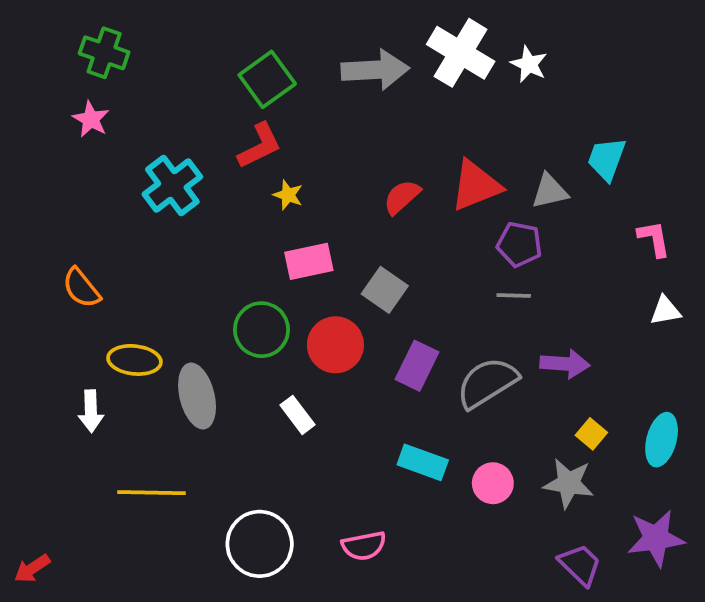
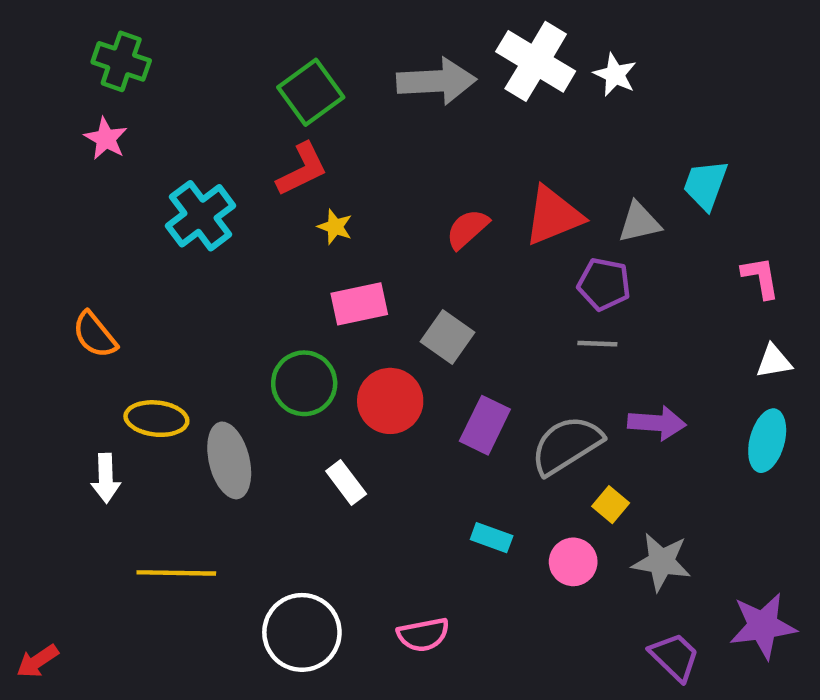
yellow square: (591, 434) -> (611, 505), moved
cyan ellipse: (662, 440) -> (767, 441), moved
cyan rectangle: (423, 462) -> (492, 538), size x0.7

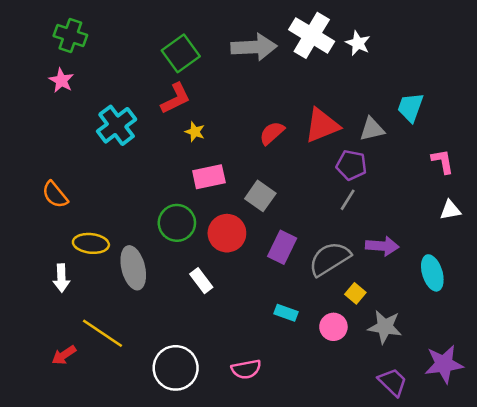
gray line: (597, 344) -> (348, 200), turned -60
cyan ellipse: (767, 441) -> (432, 273), moved, turned -32
yellow line: (176, 573) -> (102, 333), turned 33
red arrow: (37, 661) -> (64, 355), moved

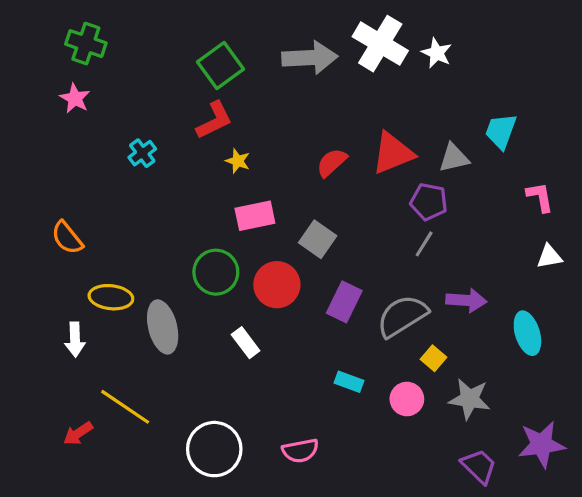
cyan cross: (117, 125) -> (142, 153), size x0.6

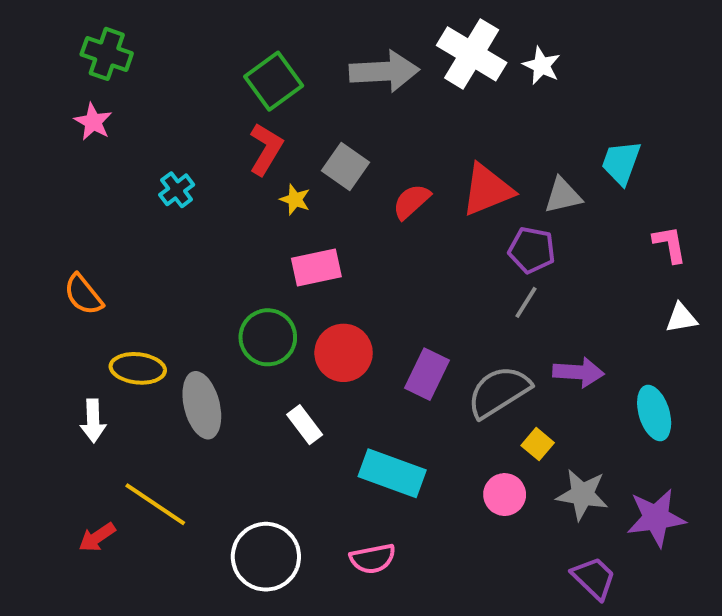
red L-shape: (214, 120) -> (266, 149), turned -33
gray square: (318, 239) -> (345, 166), moved
cyan rectangle: (349, 382) -> (392, 473), moved, size x1.8
purple star: (542, 444) -> (656, 518), moved

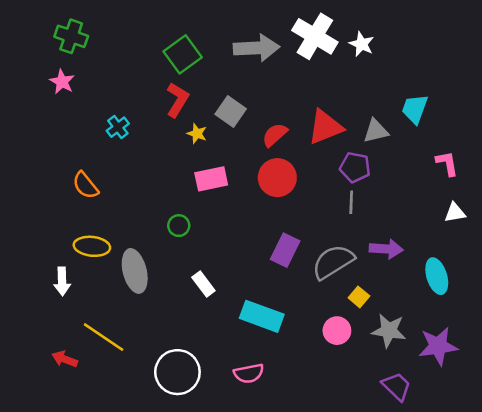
orange semicircle: (83, 295) -> (85, 185), moved
gray line: (526, 302) -> (351, 202), turned -30
green circle: (268, 337) -> (179, 226), size x0.6
red circle: (344, 353) -> (277, 178), moved
red arrow: (97, 537) -> (65, 359), turned 55

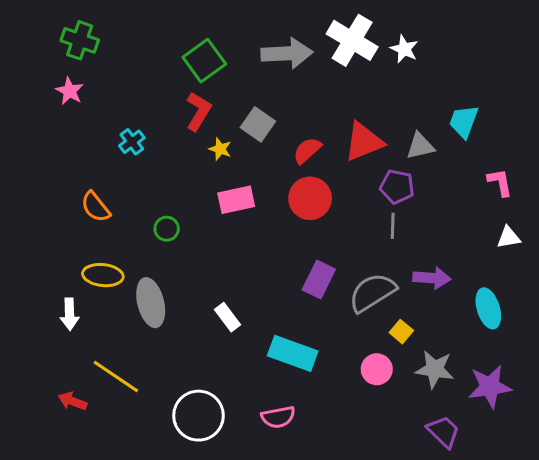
green circle: (179, 226) -> (167, 229), moved

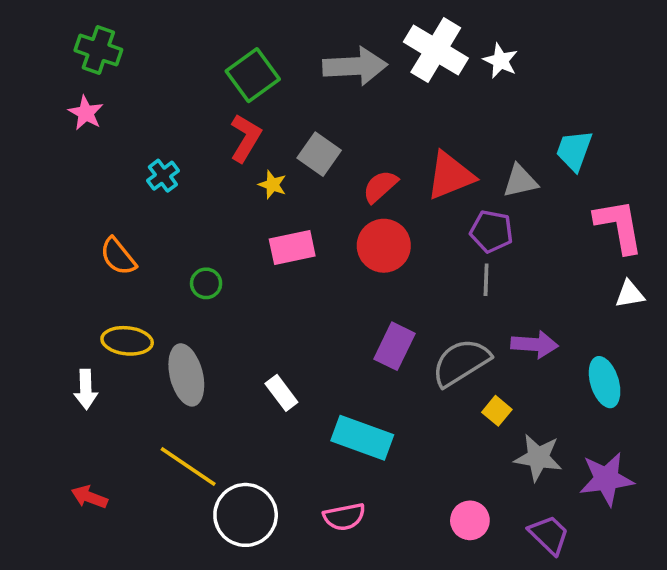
pink L-shape: (500, 182) -> (619, 226), size x1.6
pink circle: (377, 369) -> (470, 520), moved
yellow line: (116, 376) -> (188, 466), moved

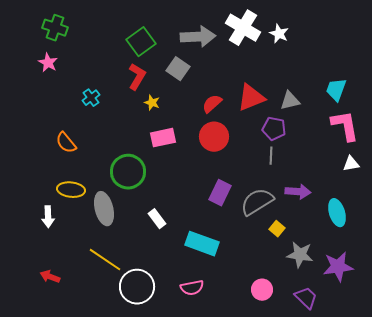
cyan trapezoid: (574, 151) -> (336, 90), moved
gray square: (319, 154) -> (178, 69), moved
green circle: (206, 283) -> (128, 172), moved, size x2.0

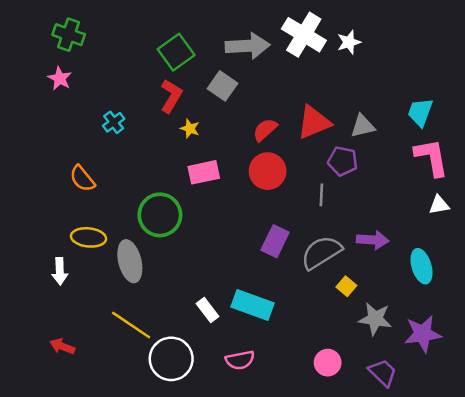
white star: (279, 34) -> (349, 42), turned 30
gray line: (271, 156) -> (321, 195), moved
white rectangle: (157, 219) -> (207, 310), moved

